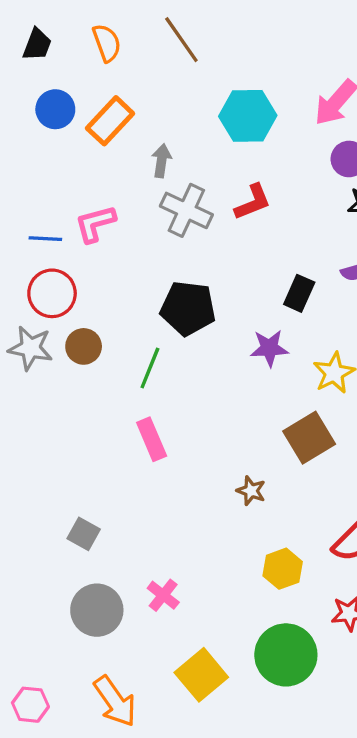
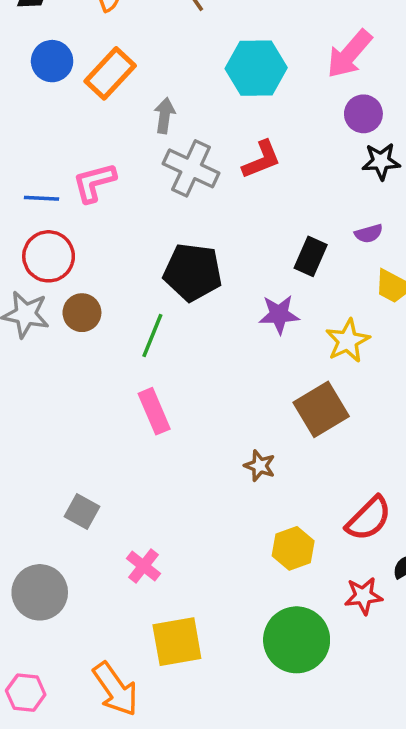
pink cross: (163, 595) -> (144, 566), moved
gray circle: (97, 610) -> (40, 592), moved
yellow square: (201, 675) -> (177, 642), moved, turned 30

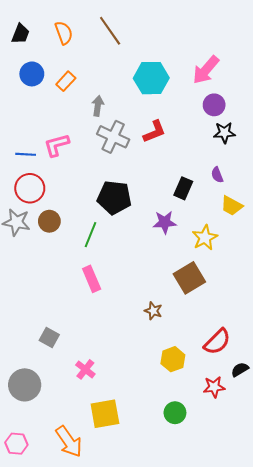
orange rectangle: (110, 73) -> (66, 81), size x0.7
purple semicircle: (369, 233) -> (217, 175), turned 84
green circle: (297, 640) -> (175, 413), size x0.6

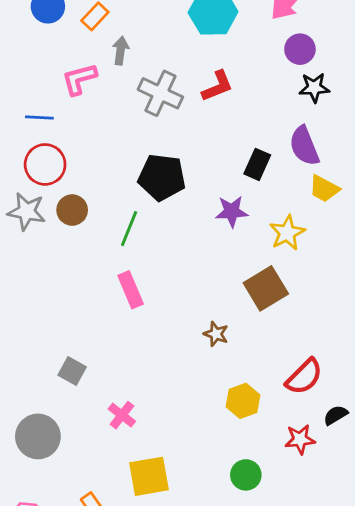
gray arrow: (98, 106) -> (121, 51), moved
pink L-shape: (57, 145) -> (79, 79), moved
purple semicircle: (217, 175) -> (304, 146), size x1.8

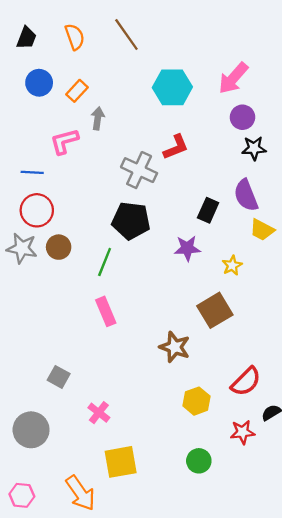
gray cross: (160, 93) -> (139, 170), moved
yellow star: (287, 233) -> (232, 265), size x0.7
brown star: (216, 334) -> (175, 347), size x1.5

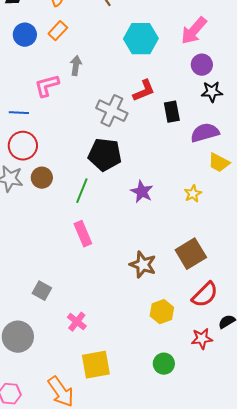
orange rectangle: (77, 91) -> (58, 31), moved
purple semicircle: (246, 195) -> (205, 133), turned 96
black rectangle: (208, 210) -> (172, 112), moved, turned -35
purple star: (187, 248) -> (142, 192), moved, turned 30
brown square: (215, 310) -> (191, 254), moved

